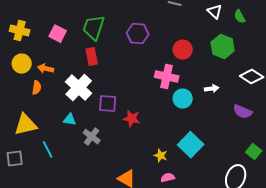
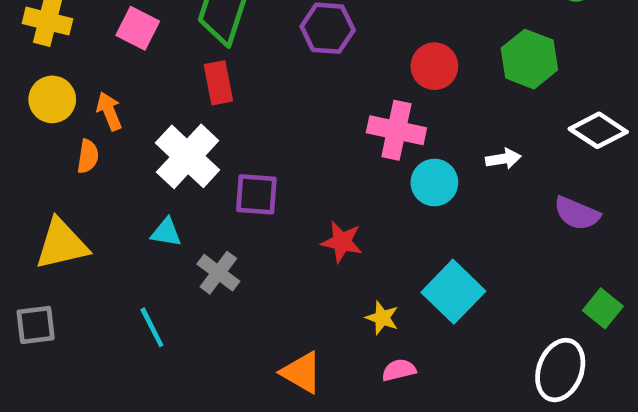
orange arrow: (46, 69) -> (109, 111), turned 56
red star: (132, 119) -> (342, 242), moved
cyan line: (48, 150) -> (152, 327), moved

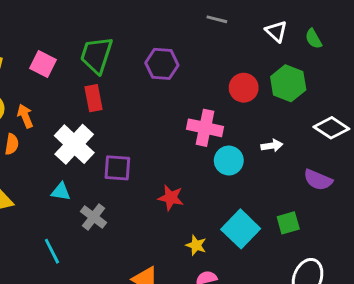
red circle: (434, 66) -> (244, 88), moved
green square: (603, 308) -> (288, 223), moved, turned 35

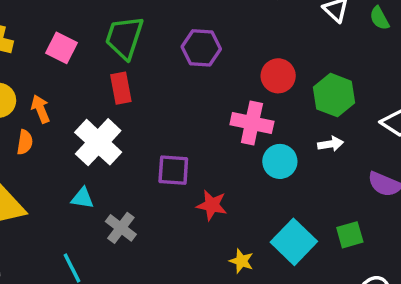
green hexagon: (288, 83) -> (334, 95), moved
red circle: (244, 88) -> (278, 76), moved
purple square: (117, 168) -> (173, 170), moved

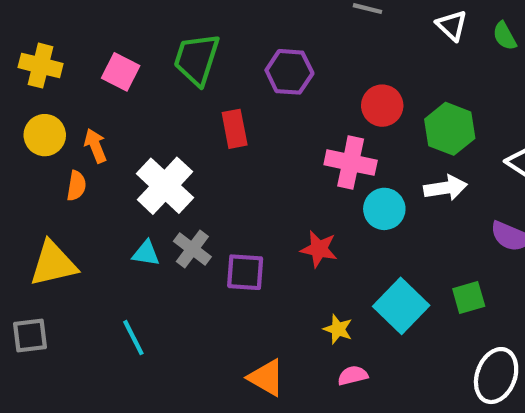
red rectangle: (121, 88) -> (235, 129), moved
white arrow: (331, 144) -> (445, 188), size x1.4
purple square: (173, 170) -> (245, 272), moved
red star: (212, 205) -> (319, 249), moved
gray cross: (121, 228) -> (192, 249), moved

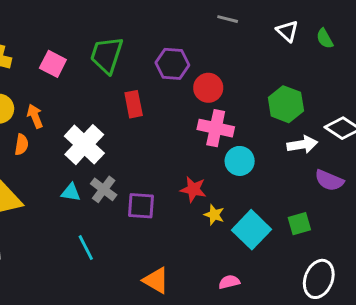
red circle: (382, 106) -> (208, 88), moved
white arrow: (445, 188) -> (302, 145), moved
yellow star: (338, 329) -> (214, 215), moved
cyan line: (133, 338) -> (86, 248), moved
pink semicircle: (353, 376) -> (229, 282), moved

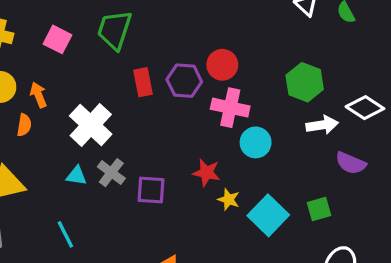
purple hexagon: (172, 64) -> (184, 81), moved
cyan line: (86, 248) -> (65, 234), moved

